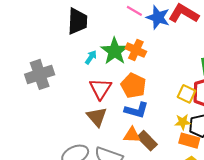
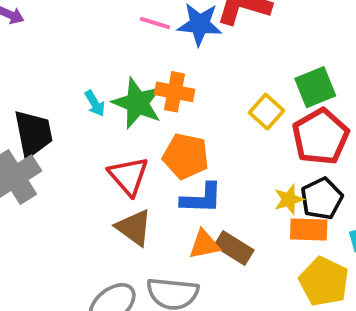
black trapezoid: (77, 21) -> (33, 134), moved
cyan arrow: (91, 57) -> (95, 103), moved, turned 128
yellow square: (186, 94) -> (266, 112), moved, turned 30

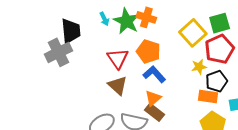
yellow square: (266, 112) -> (193, 33), size x1.5
blue L-shape: (202, 198) -> (154, 74), turned -140
yellow star: (289, 199) -> (199, 67), moved
orange triangle: (204, 245) -> (153, 98), turned -36
brown rectangle: (234, 248) -> (154, 112), moved

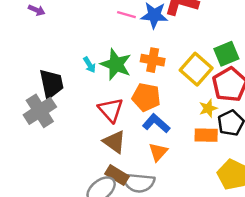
orange cross: (146, 17) -> (153, 60), moved
orange rectangle: (208, 96) -> (206, 135), moved
brown rectangle: (154, 112) -> (117, 175), moved

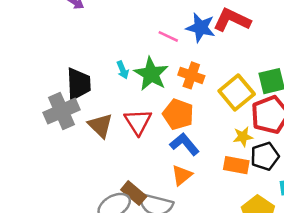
pink line: (126, 15) -> (168, 36), moved
brown triangle: (114, 142) -> (100, 126), moved

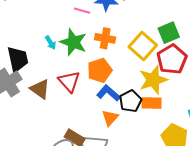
orange pentagon: (178, 114) -> (100, 70), turned -30
yellow star: (243, 137) -> (153, 80), size x1.8
black pentagon: (265, 156) -> (130, 101), moved

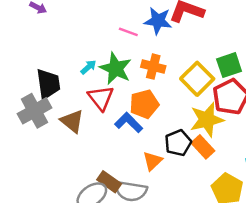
cyan arrow: (51, 43) -> (88, 67), turned -104
red triangle: (69, 81) -> (101, 98), moved
blue L-shape: (108, 93) -> (129, 123), moved
orange rectangle: (152, 103) -> (203, 147), turned 42

